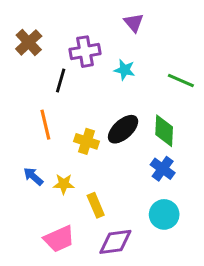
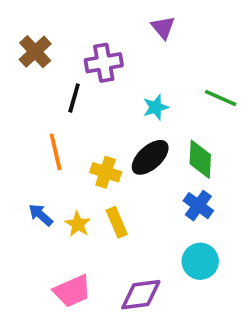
cyan star: (125, 70) -> (156, 107), moved, turned -30
yellow star: (64, 184) -> (78, 224), turned 30
yellow rectangle: (96, 205) -> (117, 222), moved

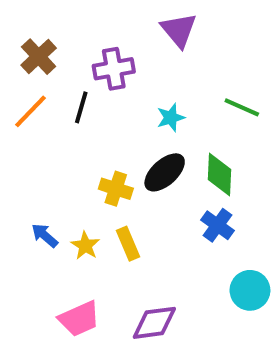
purple triangle: (163, 28) -> (179, 30), size x1.4
orange line: (56, 152) -> (30, 111), moved, turned 57
cyan circle: (200, 261) -> (250, 290), moved

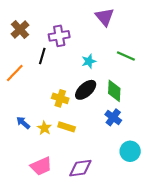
purple triangle: (179, 30) -> (105, 17), moved
orange line: (30, 111) -> (15, 73), moved
yellow rectangle: (128, 244) -> (67, 127), turned -49

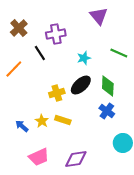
black line: (42, 56) -> (40, 53), turned -49
yellow cross: (60, 98) -> (57, 93), turned -35
blue arrow: (23, 123) -> (22, 126), moved

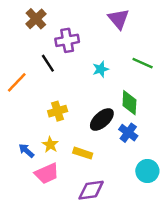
brown cross: (19, 28) -> (36, 19), moved
black ellipse: (81, 85) -> (102, 119), moved
yellow cross: (57, 93) -> (58, 111), moved
yellow rectangle: (63, 120) -> (83, 153), moved
pink trapezoid: (39, 157) -> (47, 173), moved

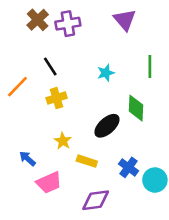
purple cross: (67, 40) -> (68, 24), moved
green line: (143, 63) -> (150, 66), turned 66
yellow cross: (58, 111) -> (57, 98), moved
blue cross: (128, 133) -> (128, 167), moved
yellow star: (50, 145) -> (63, 141), moved

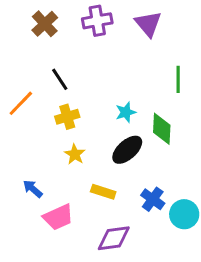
purple cross: (68, 24) -> (97, 21), moved
cyan star: (106, 73) -> (126, 112), moved
yellow star: (63, 141) -> (75, 154), moved

